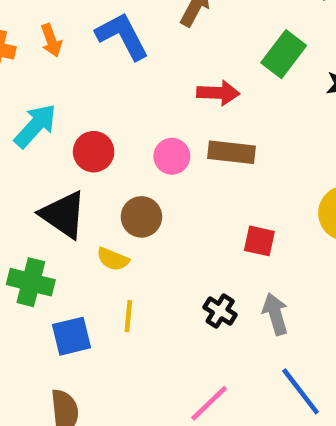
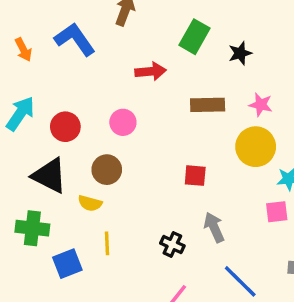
brown rectangle: (231, 152) -> (208, 105), moved
black cross: (220, 311) -> (172, 245), moved

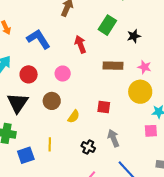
blue L-shape: (75, 39) -> (39, 39), moved
red arrow: (151, 71) -> (80, 44), turned -108
black triangle: (49, 176) -> (18, 103), turned 35
yellow semicircle: (90, 203) -> (74, 117), moved, turned -72

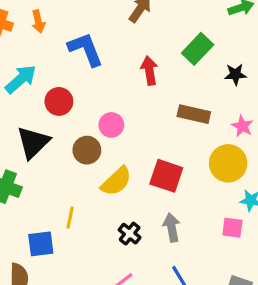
pink circle: (63, 74) -> (111, 125), moved
red square: (104, 107) -> (166, 176), size x1.5
yellow semicircle: (74, 117) -> (116, 181), size x1.5
blue square: (26, 155) -> (41, 244), moved

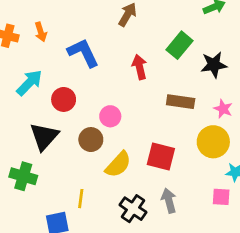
black star: (235, 74) -> (214, 65), size x1.4
black cross: (130, 234) -> (133, 209), size x1.4

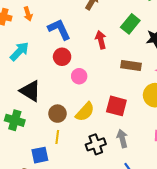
red circle: (64, 99) -> (62, 57), moved
black triangle: (44, 136) -> (30, 91), turned -40
brown circle: (91, 140) -> (57, 114), moved
black cross: (133, 209) -> (96, 144), turned 36

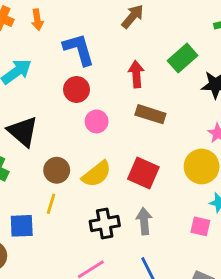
brown rectangle: (131, 65) -> (150, 114), moved

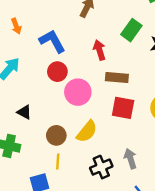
pink circle: (97, 121) -> (78, 92), size x1.5
black triangle: (23, 131) -> (24, 112), size x0.6
red square: (143, 173) -> (123, 108), moved

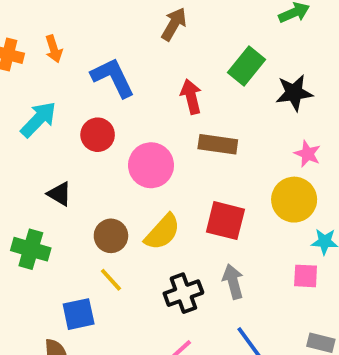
red circle: (57, 72) -> (98, 135), moved
red square: (123, 108) -> (225, 221), moved
yellow line: (58, 161) -> (111, 280), turned -49

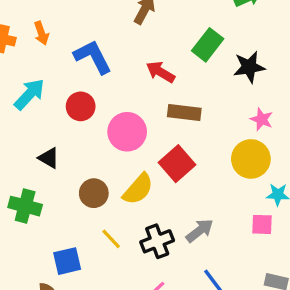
red arrow: (191, 97) -> (160, 72), turned -44
red square: (225, 221) -> (177, 164), moved, turned 36
yellow line: (111, 280) -> (111, 239), moved
gray arrow: (233, 282) -> (200, 231), turned 68

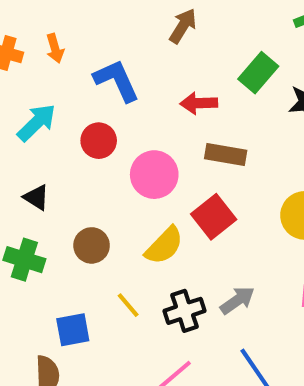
red arrow: (160, 72) -> (199, 103), turned -36
black triangle: (49, 158) -> (36, 197), moved
brown circle: (94, 193) -> (92, 245), moved

